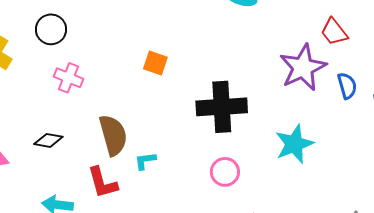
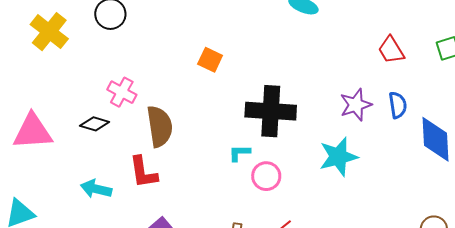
purple star: (303, 68) -> (356, 105), moved, size x0.7
pink cross: (68, 78) -> (122, 92), moved
cyan L-shape: (145, 161) -> (239, 153), moved

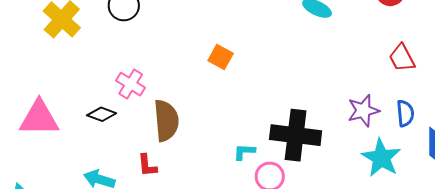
black cross: (271, 111) -> (296, 135), moved
cyan star: (338, 157) -> (381, 158), moved, turned -30
red L-shape: (143, 172) -> (147, 165), size x0.7

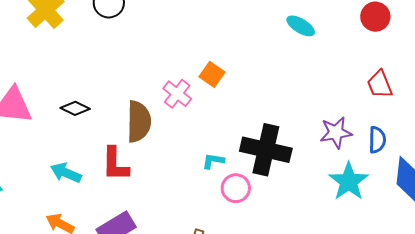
orange square: (221, 57) -> (212, 74), moved
pink cross: (131, 84) -> (177, 94), moved
red L-shape: (147, 165) -> (115, 164), size x1.5

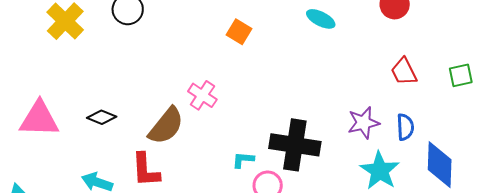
orange square: (212, 74) -> (239, 32), moved
brown semicircle: (139, 122) -> (166, 126), turned 42

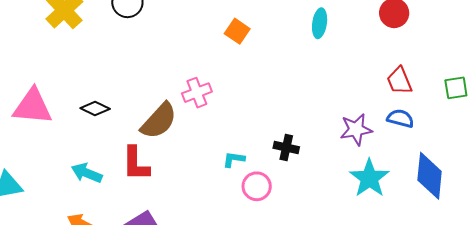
cyan ellipse: (321, 19) -> (320, 23), turned 68
pink cross: (202, 95) -> (197, 93), turned 32
blue semicircle: (405, 127) -> (400, 118), moved, turned -76
black cross: (295, 145) -> (286, 148), size x0.5

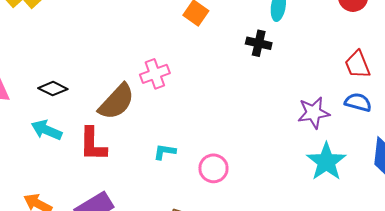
black cross: (286, 148) -> (259, 43), moved
cyan L-shape: (234, 159) -> (165, 152), moved
cyan arrow: (87, 173) -> (47, 130), moved

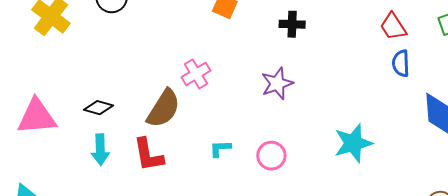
blue semicircle: (358, 102) -> (401, 63), turned -96
purple star: (314, 113) -> (277, 84), moved
cyan arrow: (47, 130) -> (100, 150), turned -104
cyan star: (326, 162) -> (353, 143), moved, turned 30

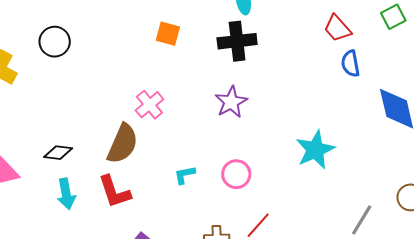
black cross: (292, 24) -> (237, 41), size x1.5

